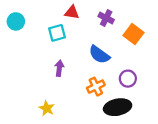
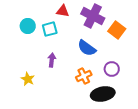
purple cross: (106, 18) -> (93, 16), size x1.6
cyan circle: (16, 21) -> (28, 26), moved
yellow star: (47, 108) -> (28, 79), moved

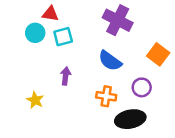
red triangle: (63, 11) -> (50, 14), moved
orange square: (117, 30) -> (158, 54), moved
orange cross: (84, 76) -> (106, 96), turned 35

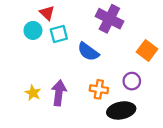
red triangle: (50, 14) -> (47, 13), turned 35
blue semicircle: (110, 61) -> (88, 52), moved
purple arrow: (66, 76) -> (59, 93), moved, size x1.5

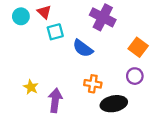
cyan circle: (33, 30) -> (21, 16), moved
purple circle: (132, 81) -> (135, 76), moved
purple arrow: (59, 93) -> (55, 100), moved

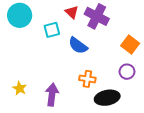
red triangle: (44, 12) -> (72, 12), moved
cyan circle: (21, 16) -> (20, 15), size x1.5
yellow star: (31, 87) -> (20, 88), moved

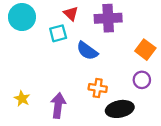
red triangle: (72, 12) -> (71, 14), moved
purple cross: (97, 16) -> (108, 18), turned -30

